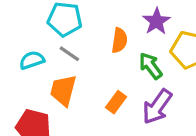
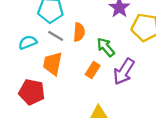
orange semicircle: (119, 40) -> (79, 32), moved
green arrow: (151, 66) -> (106, 47), moved

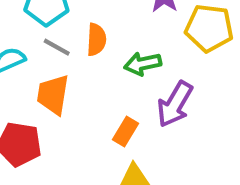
green arrow: (106, 47) -> (143, 64), turned -60
orange rectangle: (93, 70) -> (126, 131), moved

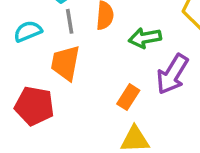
gray line: (57, 47) -> (70, 21), turned 50

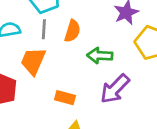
orange rectangle: (128, 97) -> (65, 98), moved, turned 60

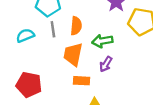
orange trapezoid: (33, 61) -> (73, 54), moved
purple arrow: (115, 89) -> (106, 64), moved, size x0.6

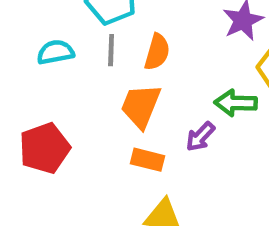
green arrow: (102, 41) -> (236, 103), moved
red pentagon: (29, 85) -> (45, 148), turned 30

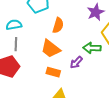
gray line: (111, 50) -> (16, 44), moved
orange trapezoid: (141, 106) -> (51, 49), turned -75

